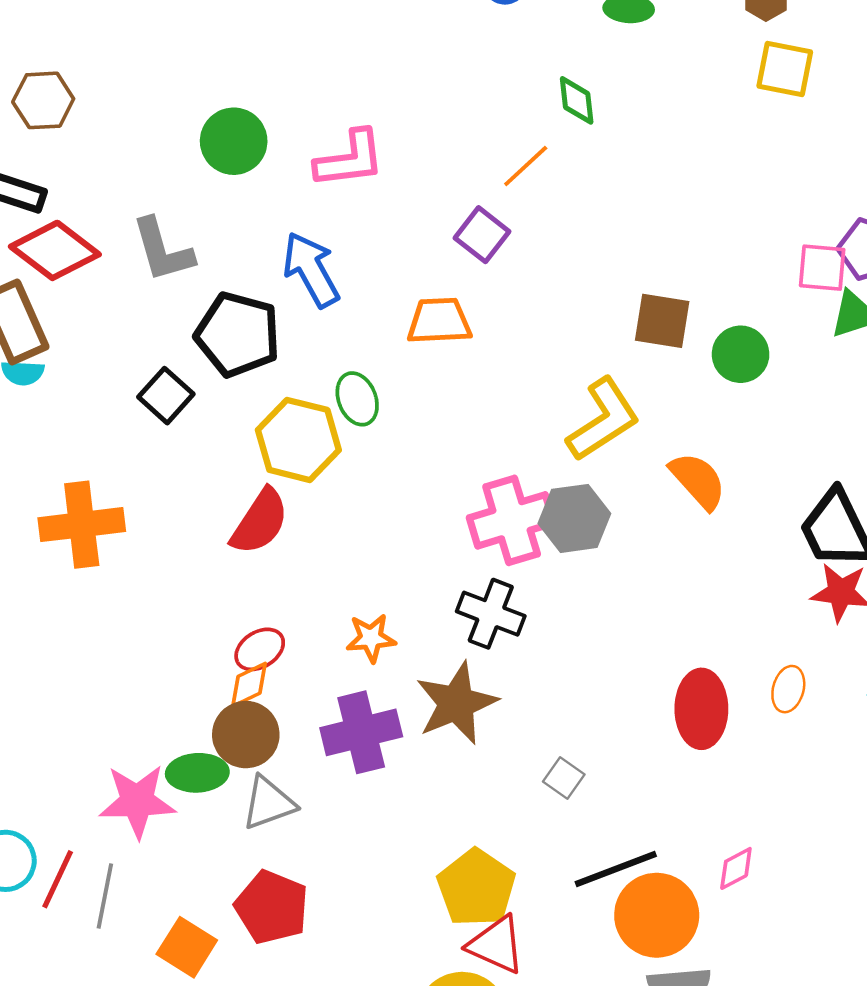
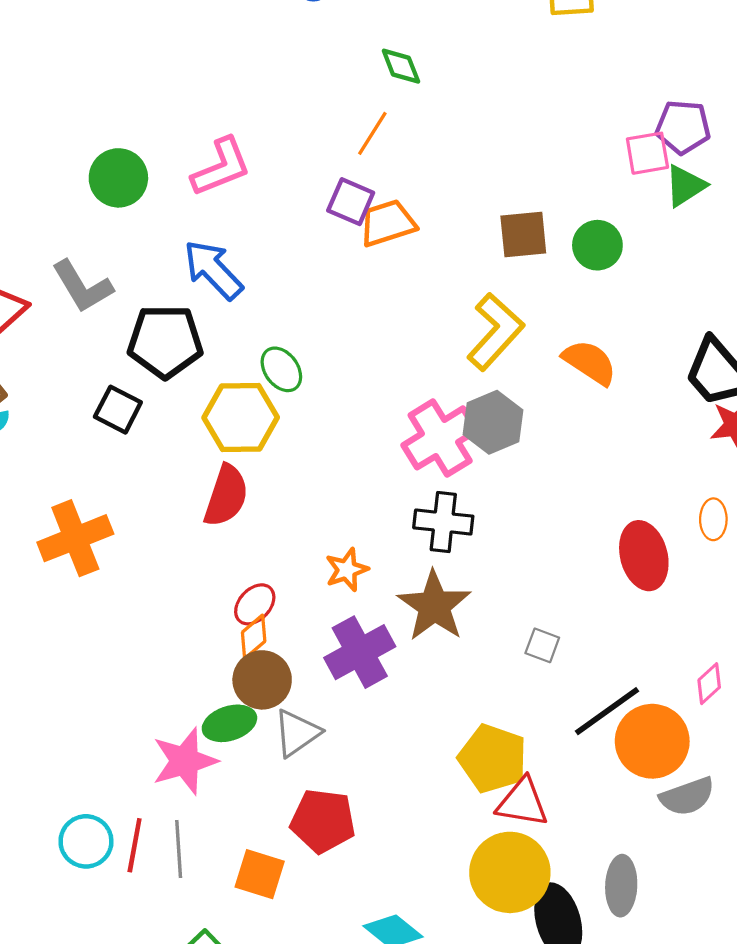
orange trapezoid: (439, 321) -> (388, 223), moved

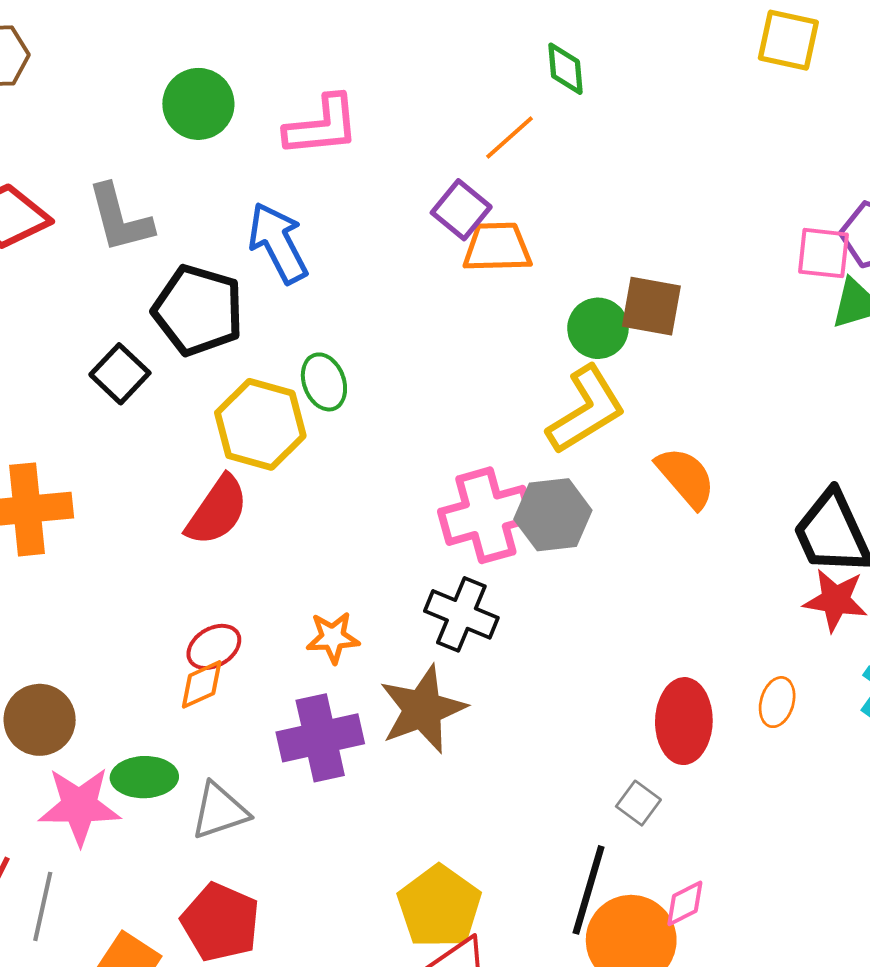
green circle: (597, 245) -> (598, 328), moved
gray square: (542, 645) -> (638, 803), moved
brown circle: (262, 680) -> (40, 720), moved
pink diamond: (709, 684) -> (685, 903), moved
black line: (607, 711) -> (589, 890), turned -54

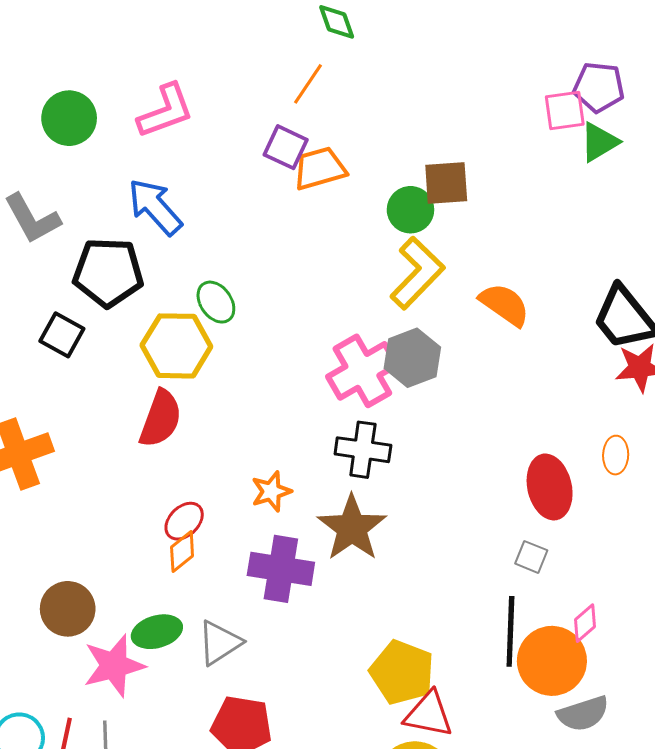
purple cross: (320, 738) -> (281, 569), turned 36

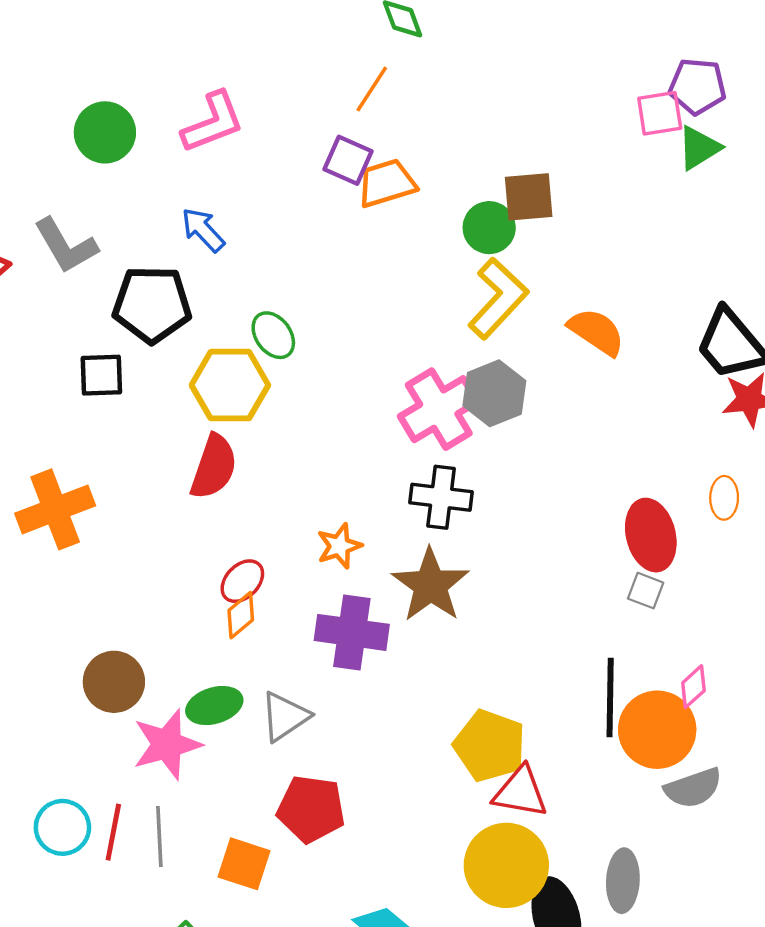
blue arrow: (155, 207) -> (203, 230), size x0.7
black square: (62, 335) -> (101, 375), turned -30
gray square: (531, 557) -> (646, 591), moved

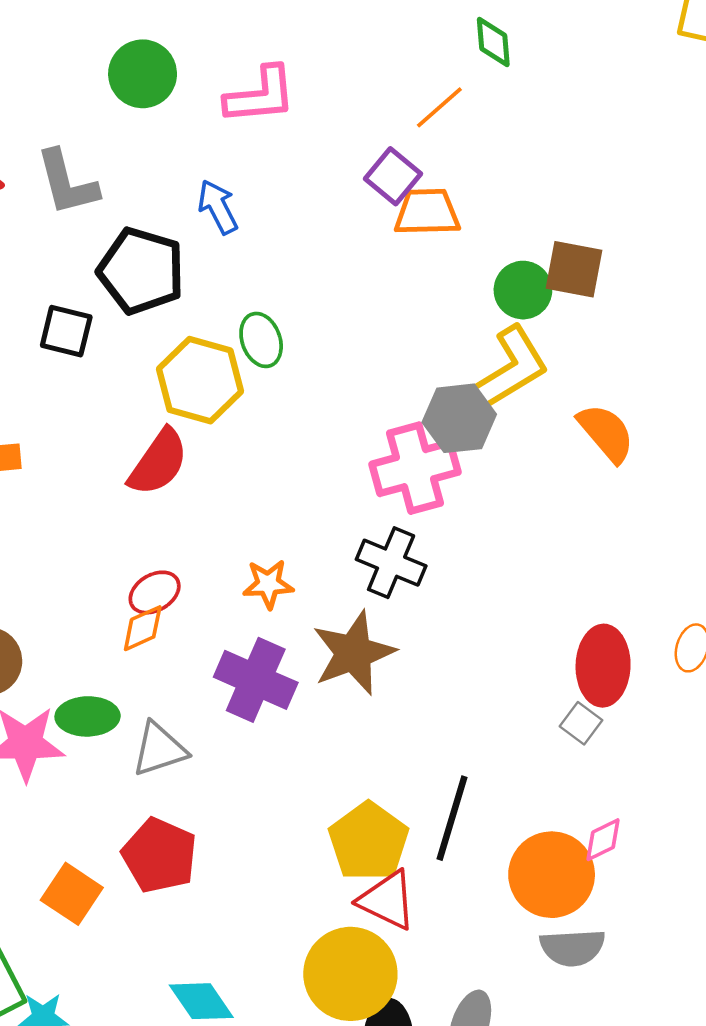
gray hexagon: (494, 393) -> (459, 418), moved
black line: (610, 698) -> (452, 818), moved

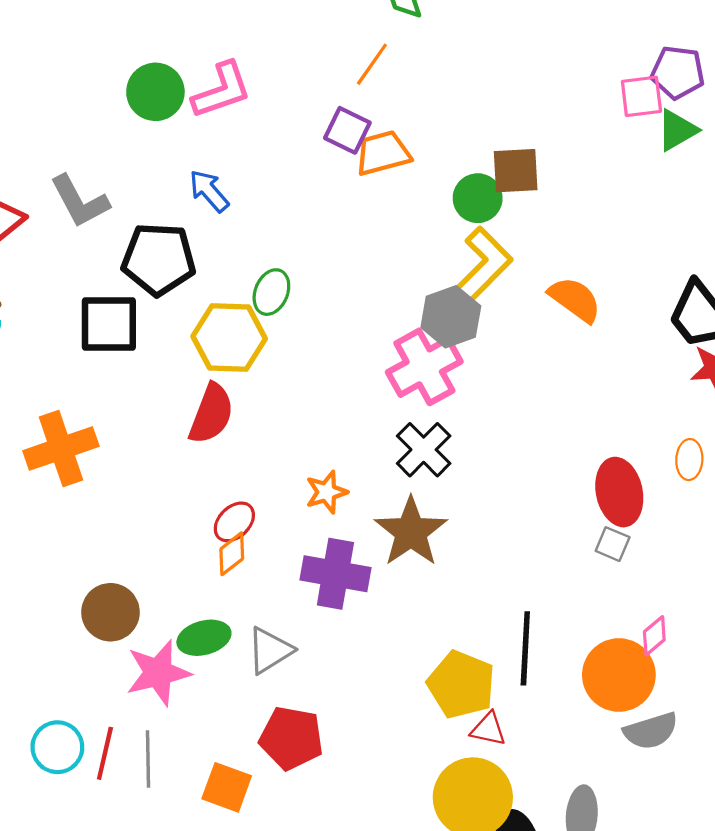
green circle: (143, 74) -> (155, 92), moved
black square: (66, 331) -> (109, 324), size x1.4
green ellipse: (261, 340) -> (271, 292), turned 57
black cross: (391, 563) -> (424, 450), turned 36
red triangle: (387, 900) -> (488, 729), size x0.7

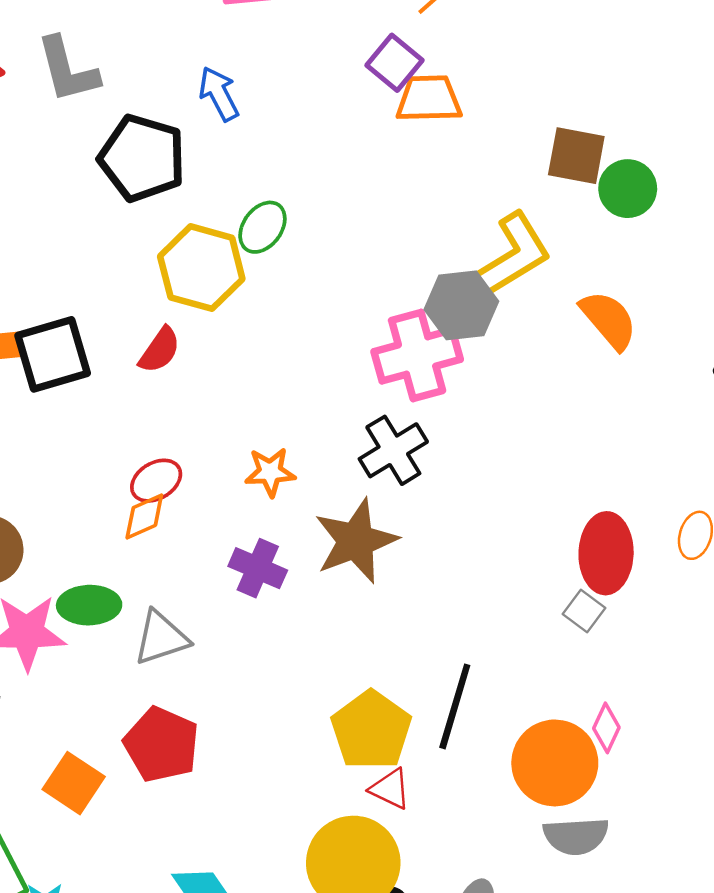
green circle: (478, 198) -> (628, 189), moved
black square: (109, 324) -> (53, 354), moved, turned -30
red semicircle: (211, 414) -> (160, 350), size x0.7
purple cross: (335, 574) -> (258, 568), size x0.7
pink diamond: (654, 636) -> (606, 728), turned -39

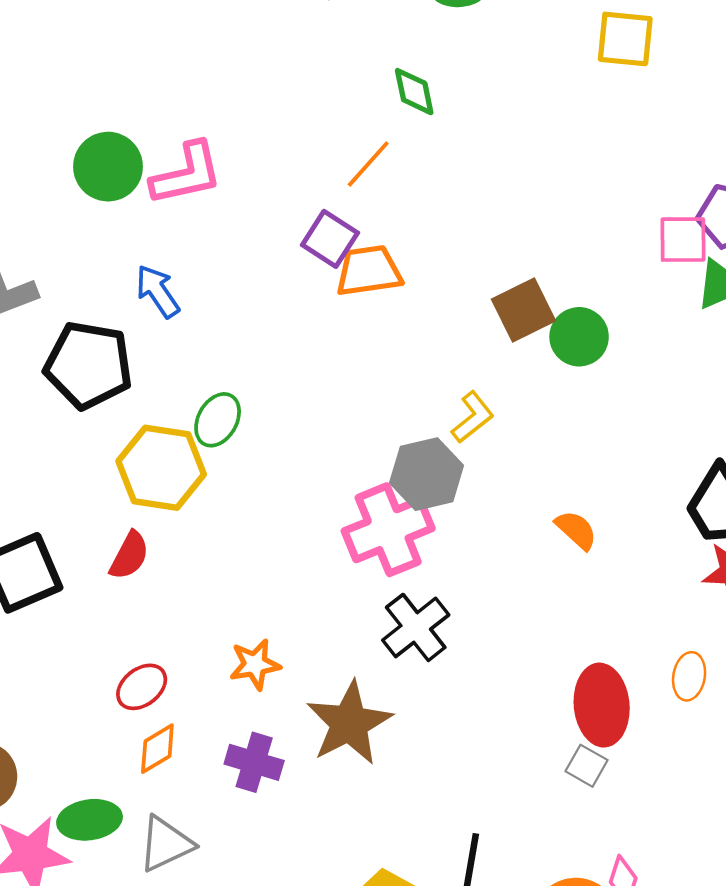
brown square: (576, 156) -> (524, 310), turned -30
yellow L-shape: (513, 255) -> (473, 417), size x0.6
orange semicircle: (609, 320) -> (576, 530), moved, size x0.7
black cross: (393, 450) -> (416, 627), moved
orange diamond: (144, 516) -> (157, 749), moved

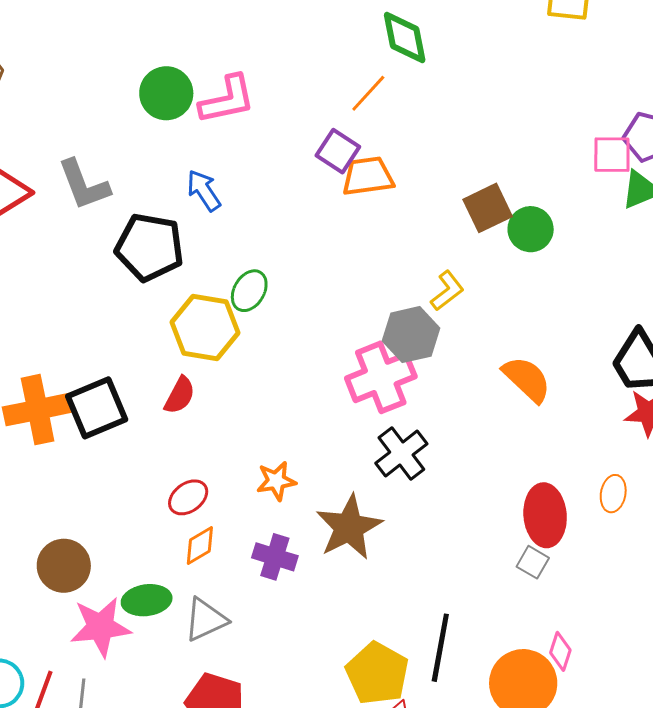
green diamond: (414, 92) -> (405, 38), size x1.4
orange semicircle: (576, 530) -> (527, 379), size x1.5

